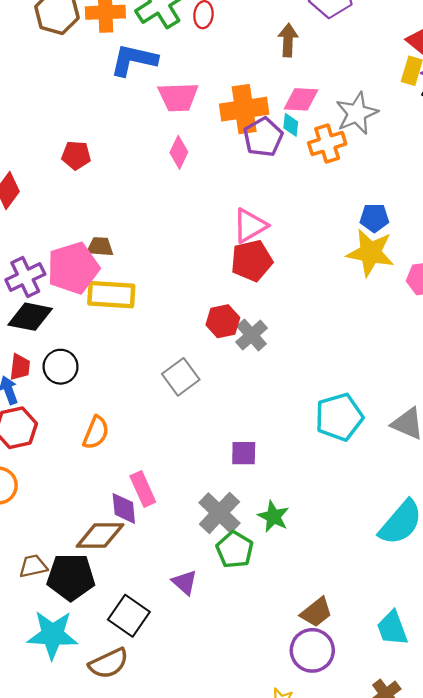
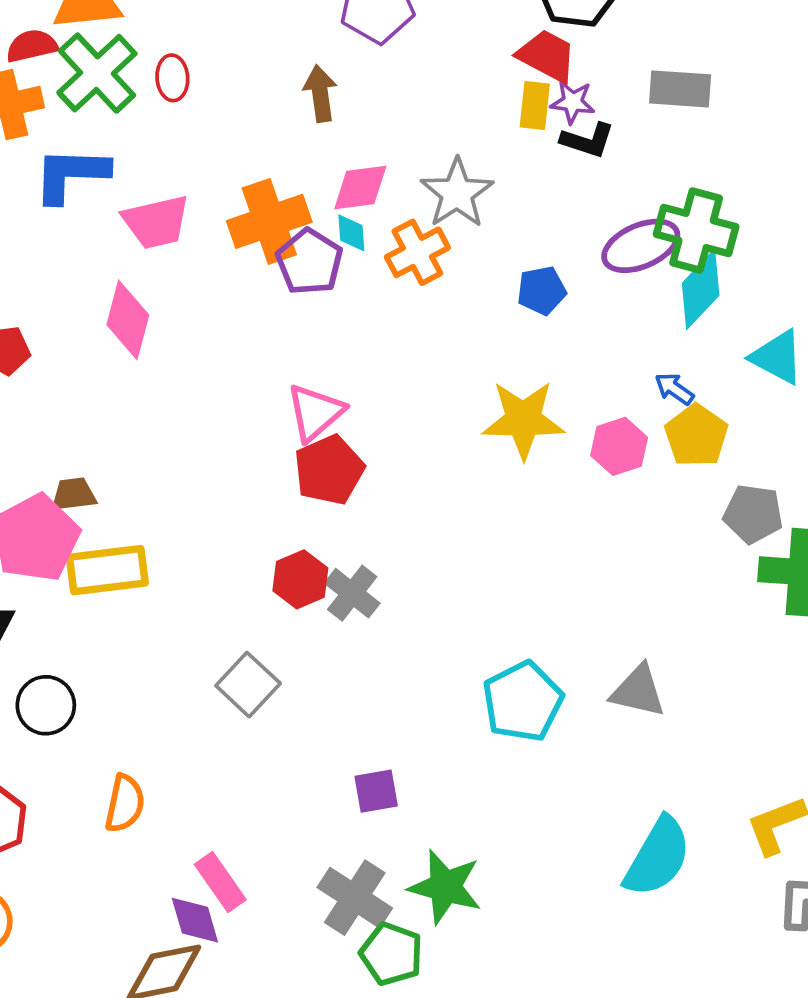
pink diamond: (179, 152) -> (128, 320), moved, size x1.4
blue pentagon: (374, 218) -> (542, 290), moved
green star: (273, 517) -> (445, 887), size x1.4

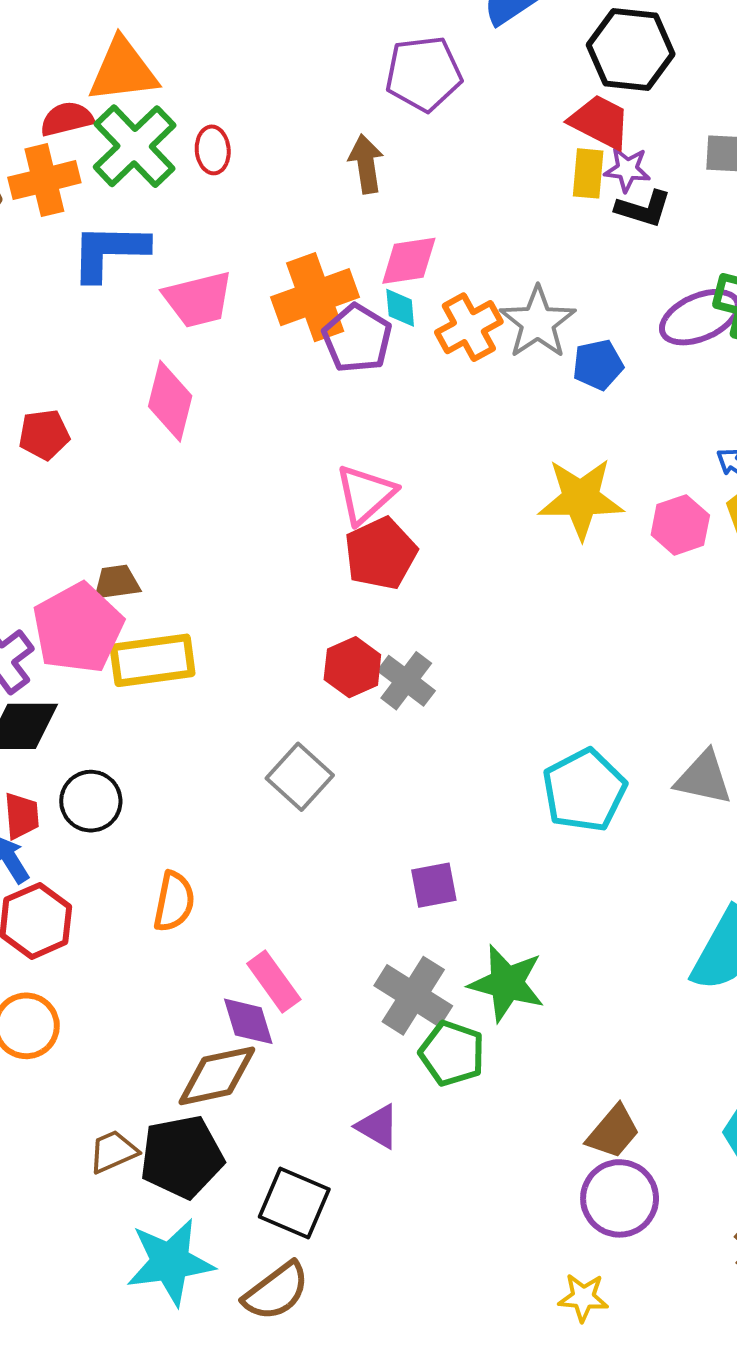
gray star: (457, 193) -> (538, 322), moved

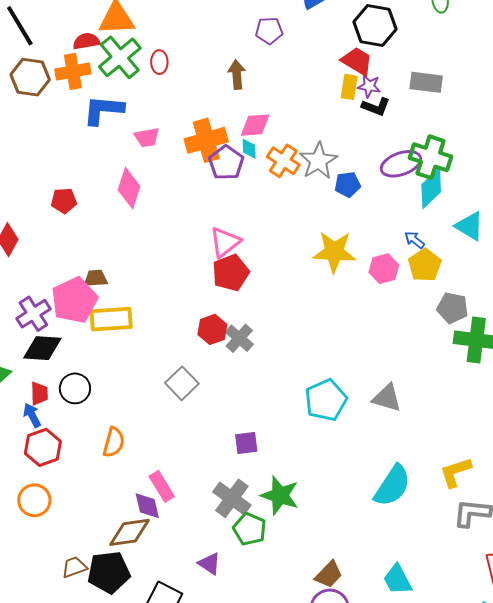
purple pentagon: (424, 74) -> (269, 31), size x0.7
pink trapezoid: (198, 299) -> (147, 137), size x0.7
orange cross: (469, 327) -> (283, 161), turned -32

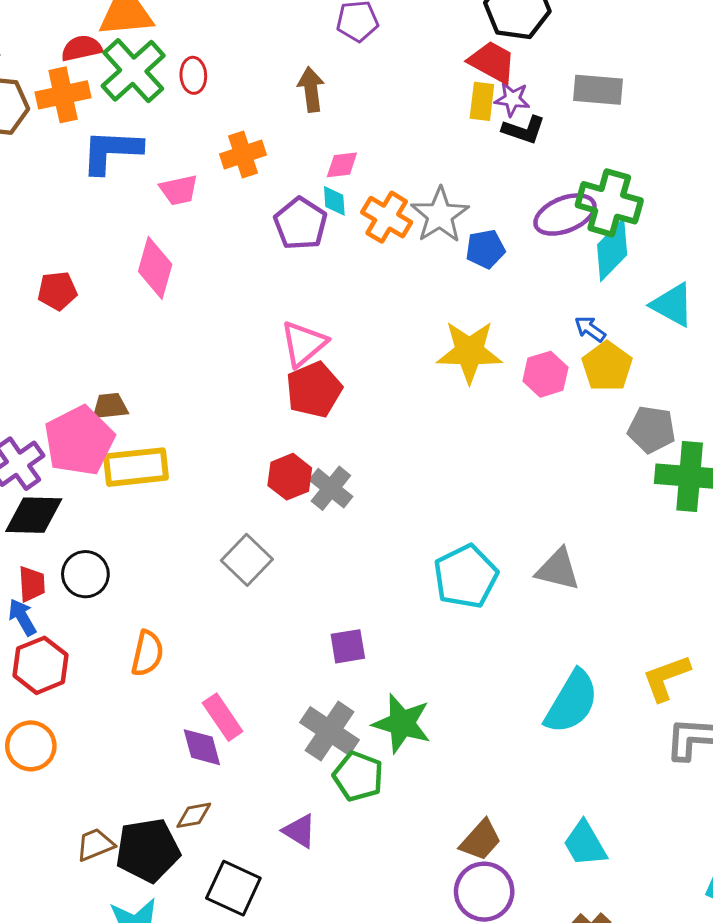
pink diamond: (255, 125) -> (342, 165), size x0.7
orange cross: (206, 140) -> (243, 154), moved, size x0.7
brown diamond: (129, 532) -> (194, 815), moved, size x0.6

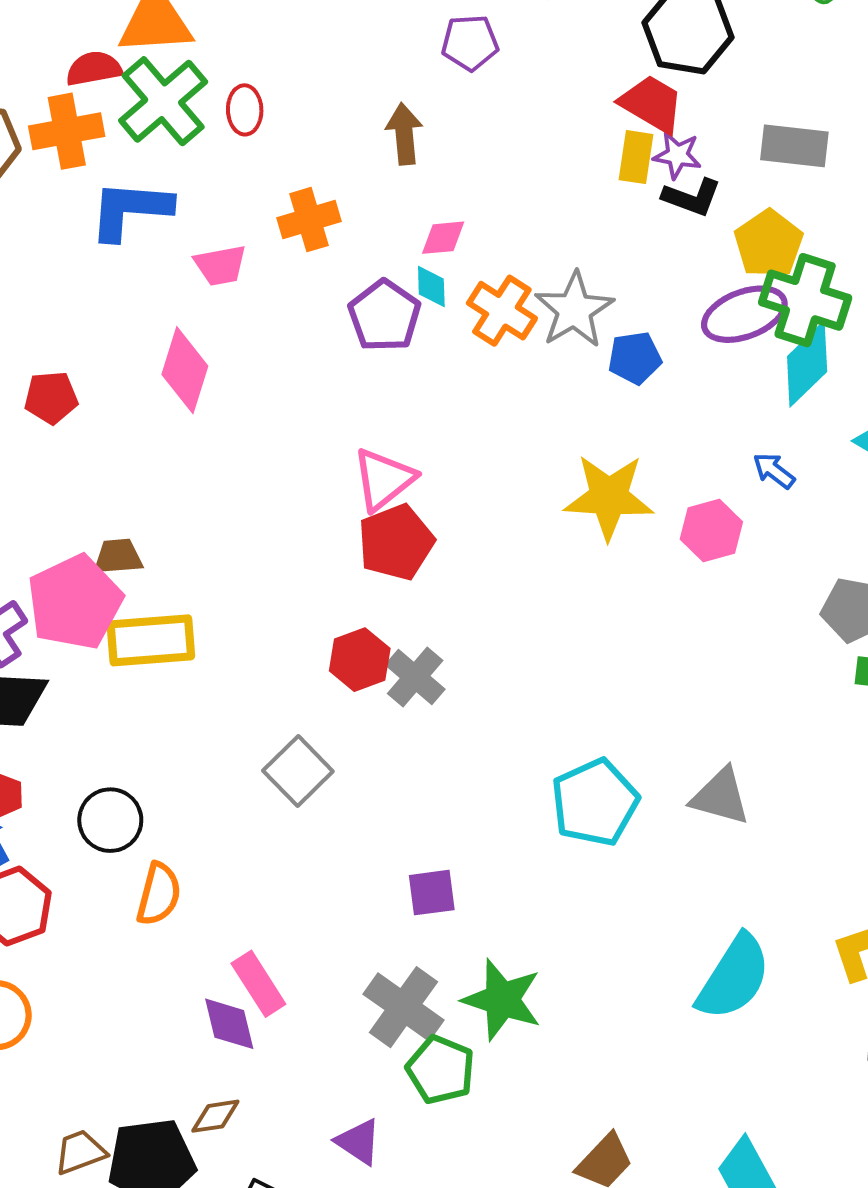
yellow pentagon: (607, 366) -> (769, 244), moved
black circle: (85, 574) -> (110, 820), moved

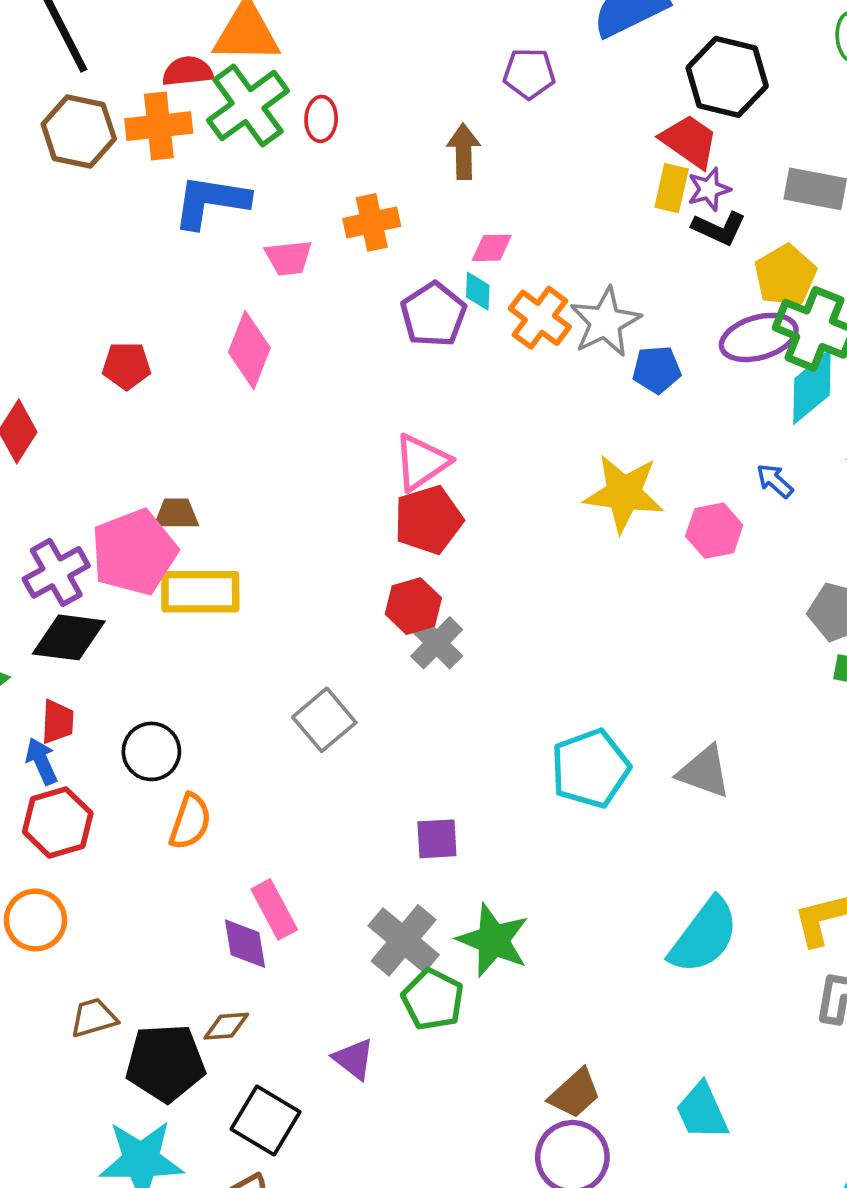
purple star: (677, 155) -> (709, 189), turned -30
red hexagon: (360, 660) -> (413, 606), moved
brown trapezoid: (80, 1152) -> (94, 1018), moved

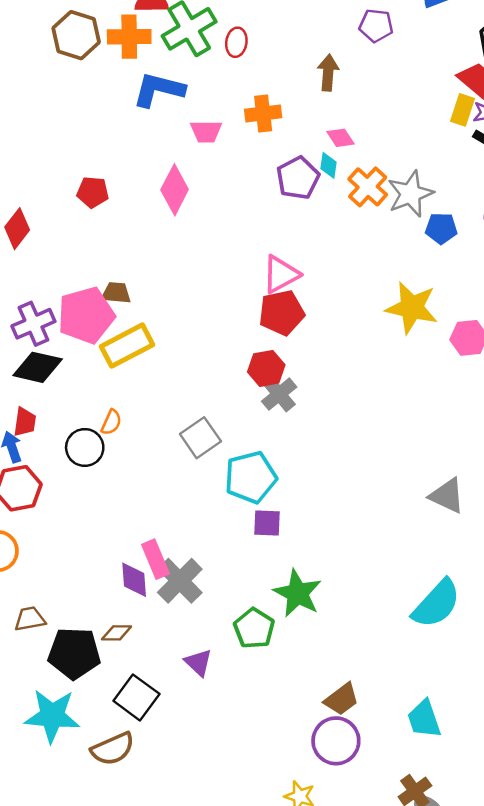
pink diamond: (492, 248) -> (340, 138), turned 52
yellow rectangle: (200, 592) -> (127, 346), turned -33
cyan pentagon: (590, 768) -> (251, 477), moved
orange semicircle: (190, 822) -> (111, 422), moved, size x0.7
gray cross: (404, 940) -> (180, 581), moved

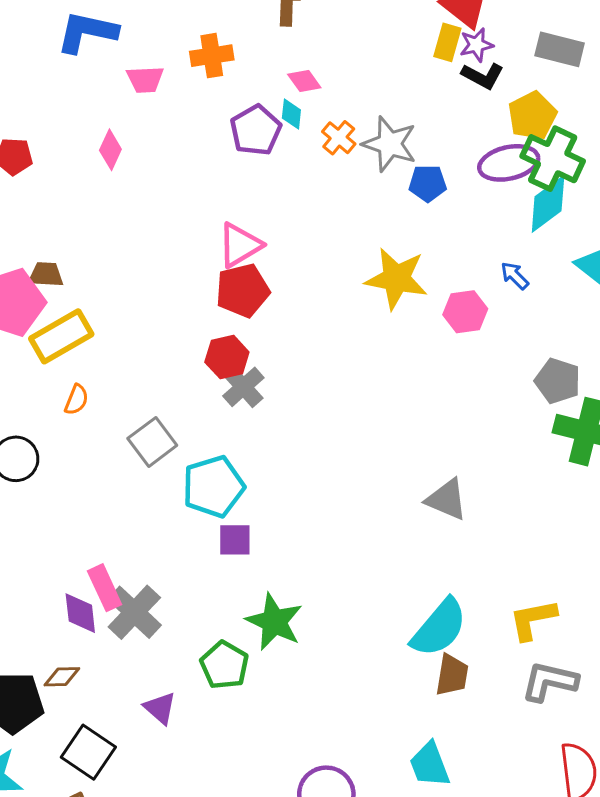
orange cross: (368, 187) -> (339, 138), size x0.7
pink diamond: (175, 190) -> (110, 150), size x0.7
gray star: (410, 194) -> (390, 144), turned -30
orange semicircle: (111, 422) -> (76, 400), moved
brown trapezoid: (342, 699) -> (452, 675), moved, turned -42

